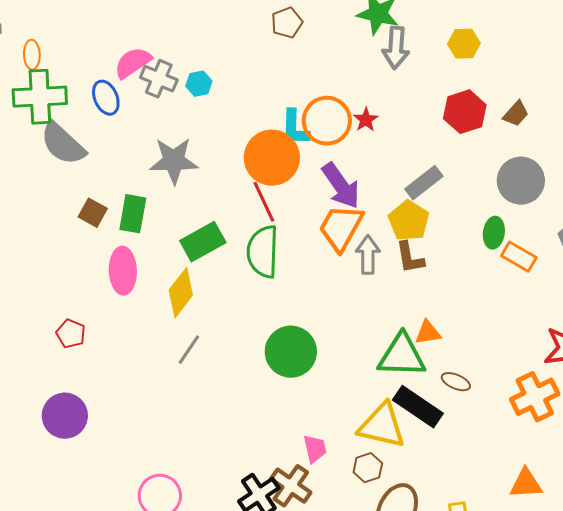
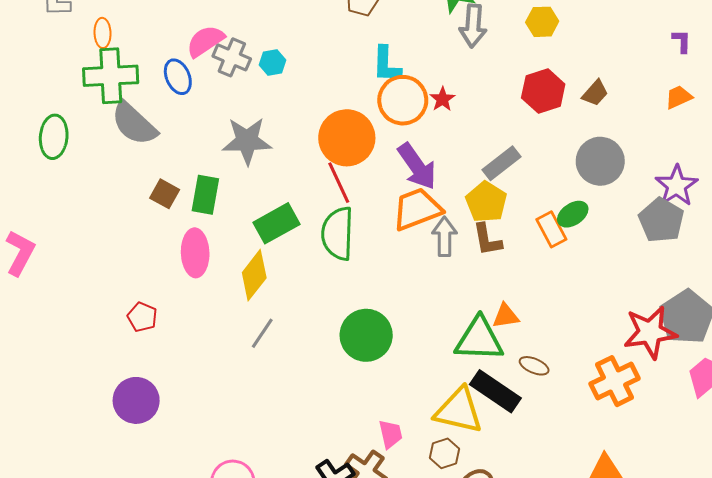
cyan L-shape: (295, 128) -> (386, 65), moved
orange trapezoid: (341, 228) -> (417, 209), turned 40
green ellipse: (494, 233) -> (573, 214), turned 48
orange rectangle: (519, 257) -> (551, 229), moved, turned 32

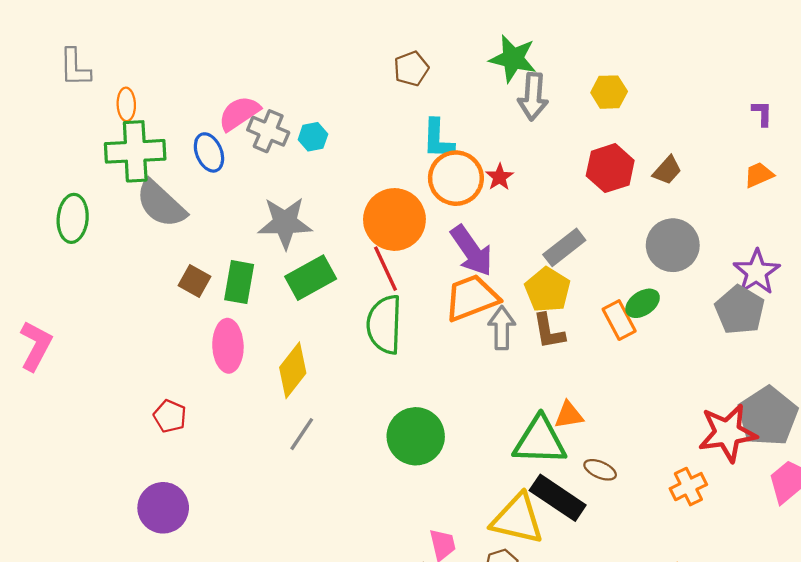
green rectangle: (277, 223) -> (311, 278), moved
orange cross: (614, 381) -> (688, 487), size x0.7

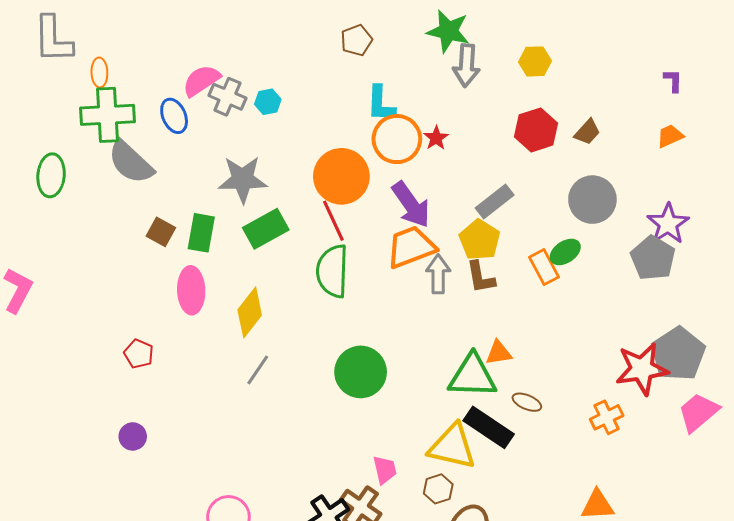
gray L-shape: (75, 68) -> (53, 39), size x1.4
purple circle: (163, 508) -> (133, 436), size x0.6

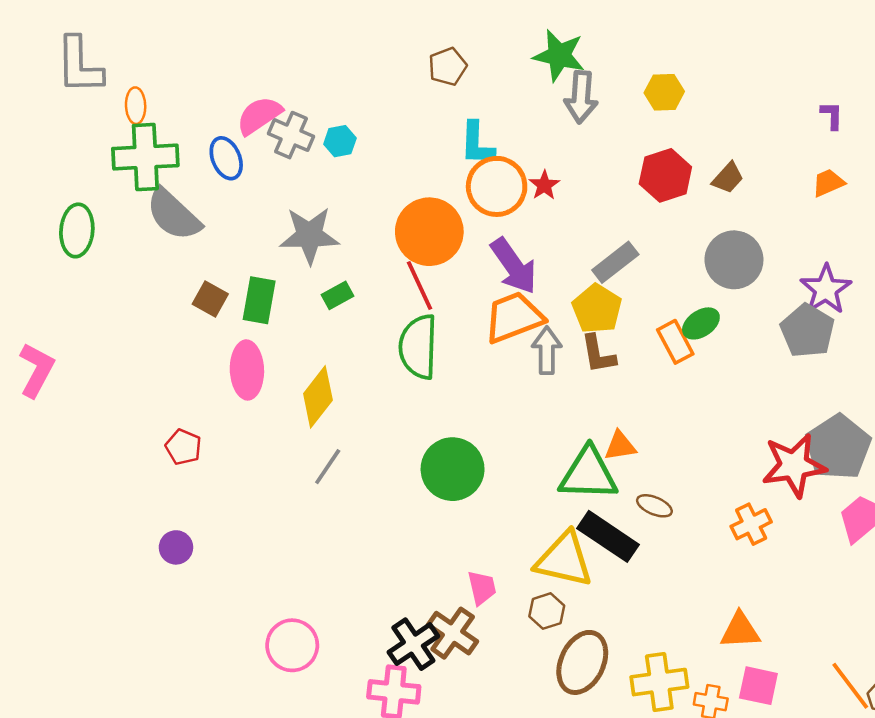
green rectangle: (266, 229) -> (338, 295), size x0.6

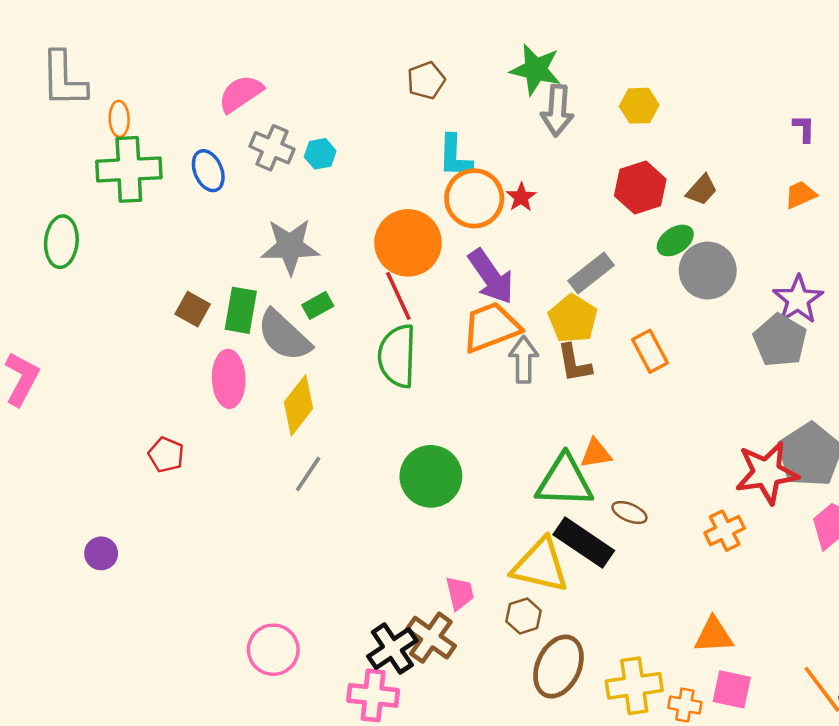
pink semicircle: (259, 115) -> (241, 94), moved
gray semicircle: (174, 215) -> (284, 336), moved
green ellipse: (701, 323) -> (675, 240), moved
purple circle: (176, 547) -> (101, 553), moved

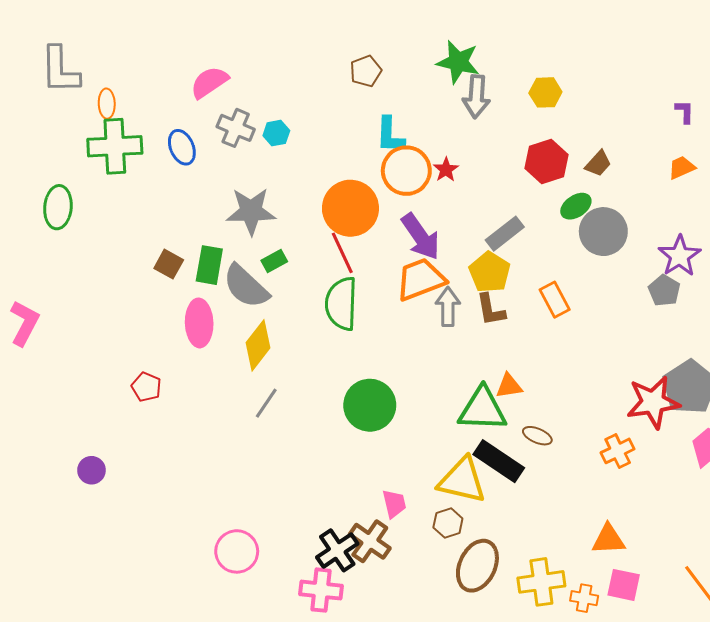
gray pentagon: (780, 340) -> (664, 290), size x0.7

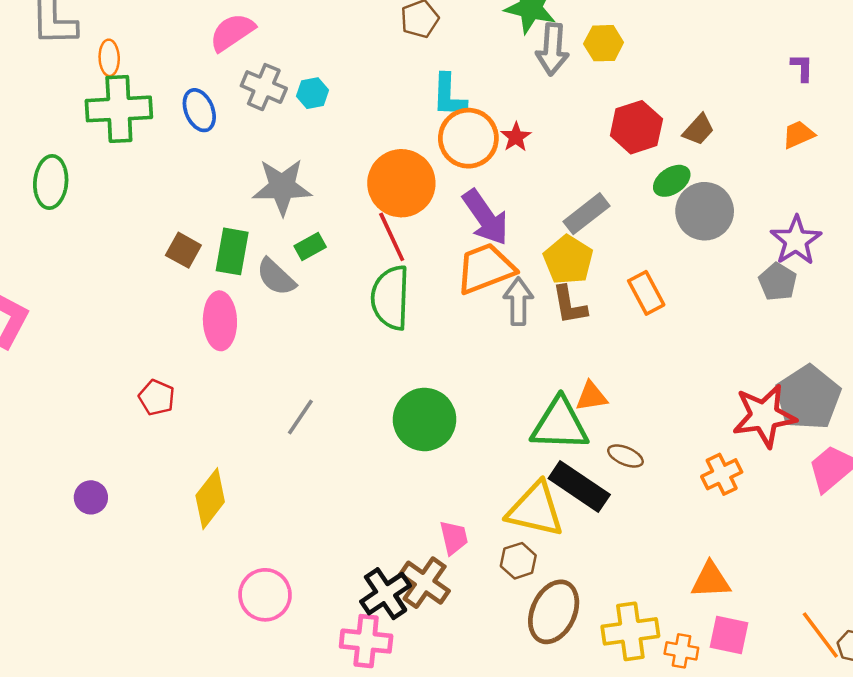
yellow hexagon: (545, 92) -> (604, 43), moved
gray semicircle: (246, 286) -> (276, 277), size x0.7
yellow diamond: (258, 345) -> (210, 499), moved

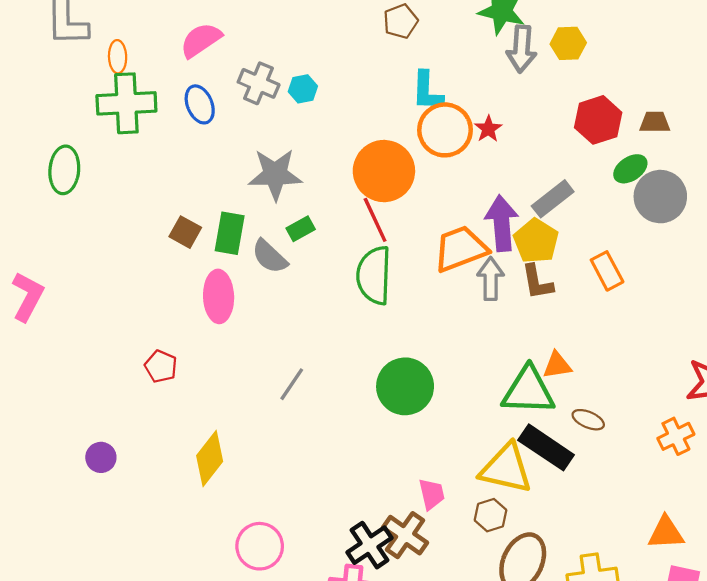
pink semicircle: (232, 32) -> (201, 40), moved
brown trapezoid: (699, 130) -> (655, 122), turned -132
purple arrow: (485, 217) -> (502, 223), moved, turned -150

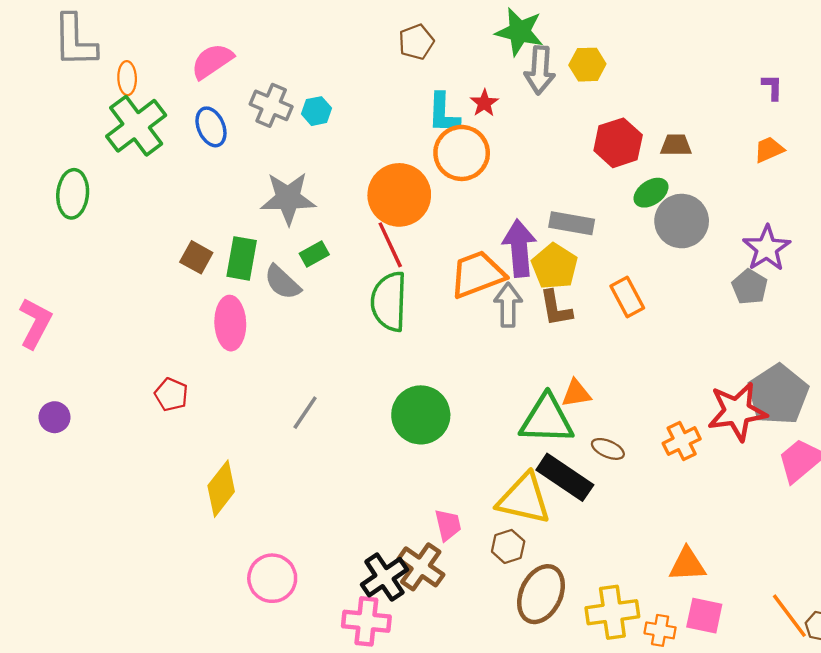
green cross: (126, 103) -> (136, 126), turned -34
red star: (488, 129) -> (484, 103), moved
gray rectangle: (553, 199) -> (572, 223), turned 48
orange cross: (676, 436) -> (682, 441), moved
purple circle: (101, 457) -> (55, 417), moved

